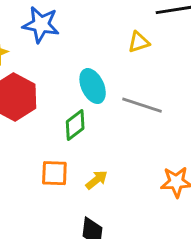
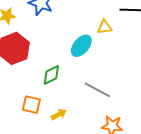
cyan ellipse: (93, 86) -> (81, 46), moved, turned 55
gray line: (142, 105) -> (97, 90), moved

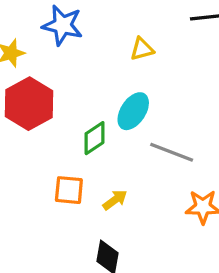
yellow triangle: (105, 27) -> (142, 49), moved
cyan ellipse: (81, 46) -> (133, 111), moved

